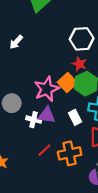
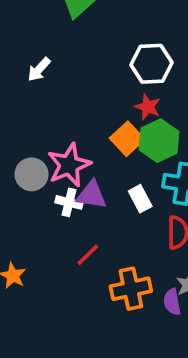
pink star: (47, 89) -> (69, 165), moved
orange cross: (70, 153) -> (131, 289), moved

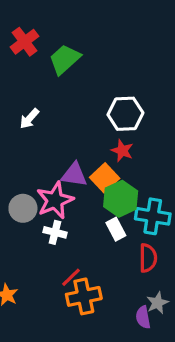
green hexagon: (159, 141) -> (121, 199), moved
purple triangle: (92, 195) -> (74, 175), moved
orange cross: (131, 289) -> (84, 296), moved

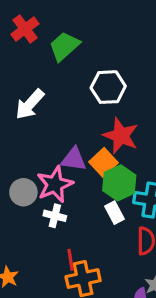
white hexagon: (125, 114) -> (108, 87), moved
white arrow: (29, 119) -> (30, 104), size x1.5
red star: (122, 151) -> (121, 136), size x1.6
red line: (71, 277) -> (71, 260), turned -55

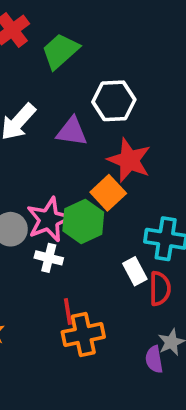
purple triangle: (74, 159) -> (72, 131), moved
green hexagon: (119, 183) -> (83, 222), moved
white rectangle: (114, 213) -> (135, 271), moved

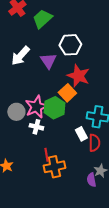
purple triangle: (72, 131) -> (48, 61), turned 48

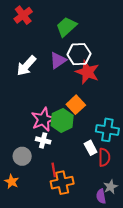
green trapezoid: (42, 19) -> (66, 27), moved
purple triangle: (48, 61) -> (58, 60), moved, turned 30
red star: (78, 76) -> (87, 72), moved
gray circle: (16, 112) -> (22, 156), moved

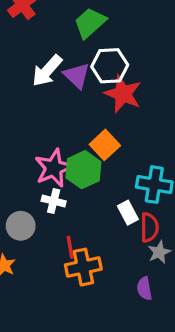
purple triangle: (58, 60) -> (77, 76), turned -42
white arrow: (26, 66) -> (47, 71), moved
gray star: (111, 187) -> (159, 252), moved

